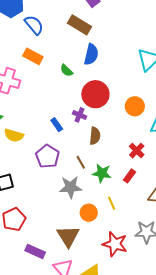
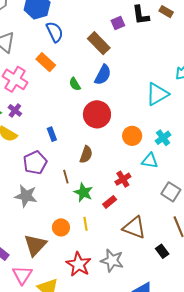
purple cross: (79, 115) -> (15, 110), moved
gray star: (71, 187) -> (26, 196), moved

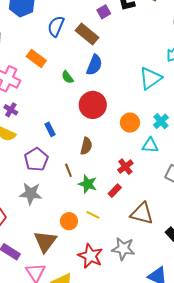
blue semicircle: (55, 32) -> (56, 26), moved, turned -125
yellow line: (85, 224) -> (93, 215), turned -48

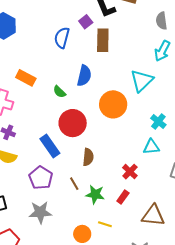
blue semicircle: (56, 26) -> (62, 38), moved
brown rectangle: (87, 34) -> (103, 40), moved, turned 60
red circle: (93, 105) -> (73, 123), moved
orange circle: (130, 123) -> (113, 104), moved, size x1.4
blue rectangle: (50, 129) -> (50, 146), size x1.6

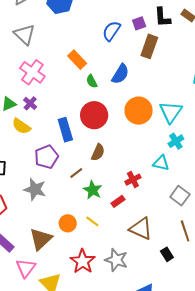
orange rectangle: (26, 78) -> (77, 60), moved
cyan triangle: (142, 81) -> (171, 112), moved, turned -30
brown line: (74, 184) -> (76, 173), turned 64

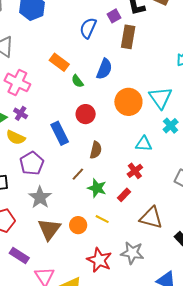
red circle: (94, 115) -> (86, 114), size x0.7
purple pentagon: (46, 157) -> (32, 163), moved
cyan triangle: (161, 163) -> (144, 144), moved
gray star: (35, 189) -> (40, 197), turned 30
brown triangle: (41, 239) -> (49, 229), moved

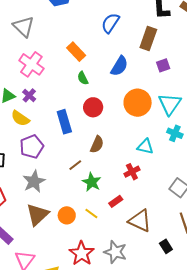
purple square: (114, 16) -> (163, 65), moved
green semicircle: (77, 81) -> (83, 78), moved
cyan cross: (171, 126) -> (175, 133), turned -35
red rectangle: (124, 195) -> (116, 201), moved

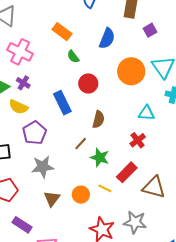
gray star: (34, 181) -> (43, 167), turned 30
red rectangle: (116, 201) -> (127, 172), size x1.5
brown triangle: (37, 215) -> (52, 199), size x0.7

